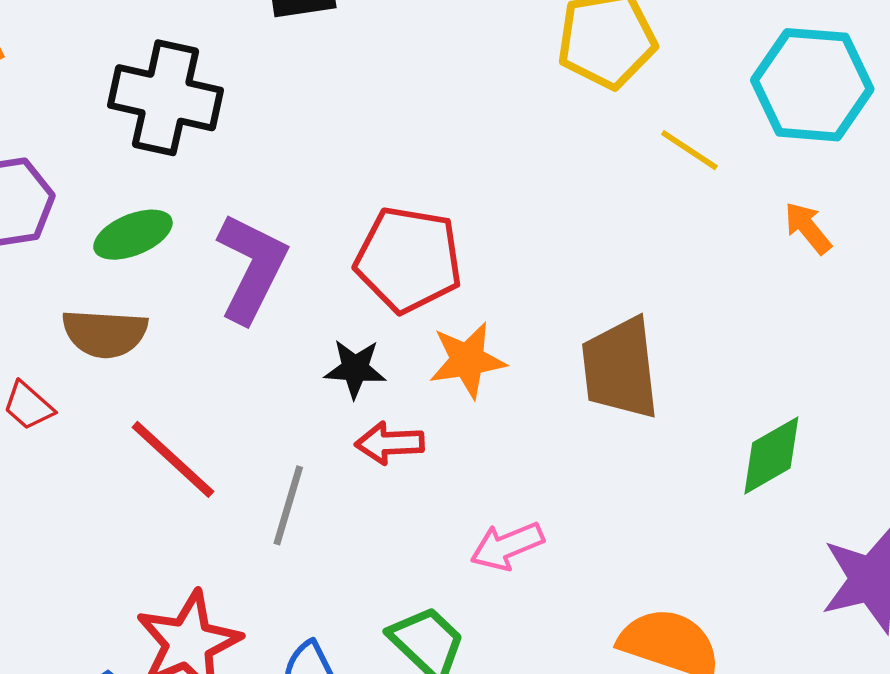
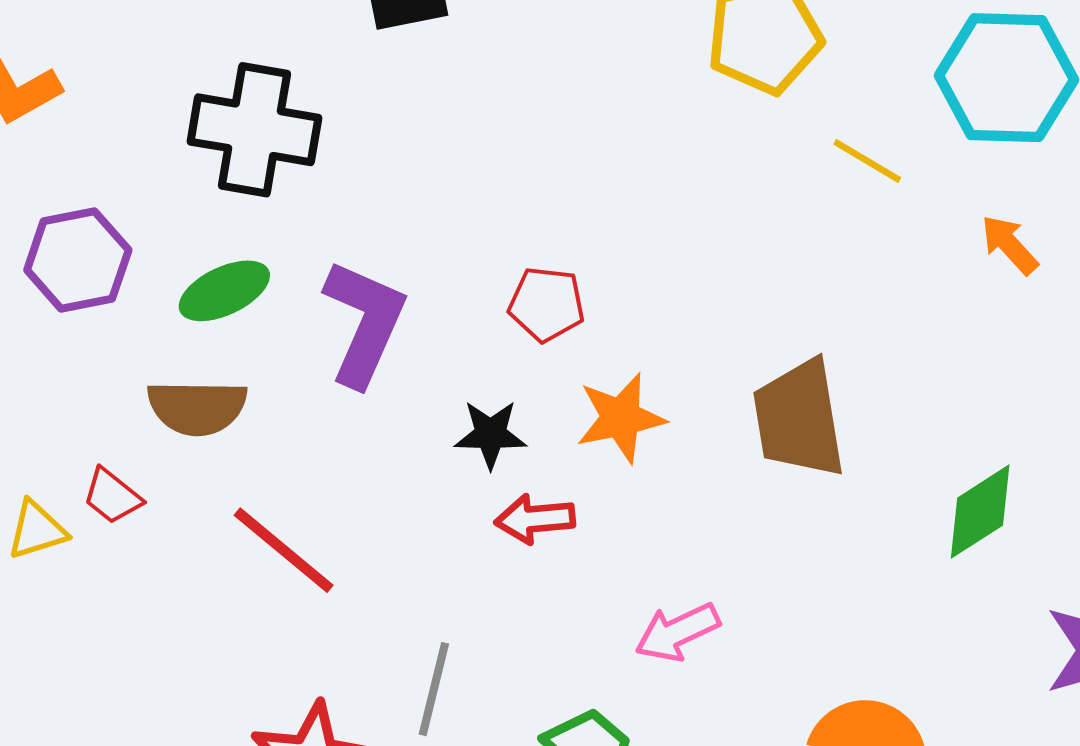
red pentagon: (409, 260) -> (547, 304), size x0.6
gray line: (288, 505) -> (434, 689), moved

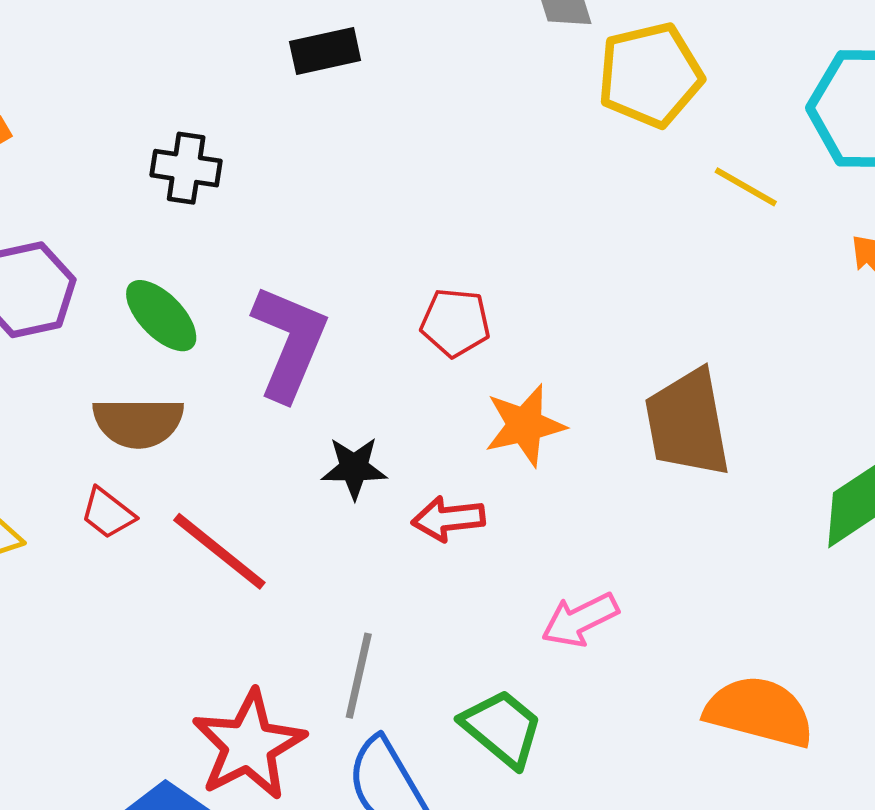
black cross: (254, 130) -> (186, 168), size x0.6
green ellipse: (224, 291) -> (161, 316), turned 72
black star: (490, 434) -> (354, 468), moved
red trapezoid: (112, 496) -> (108, 513), moved

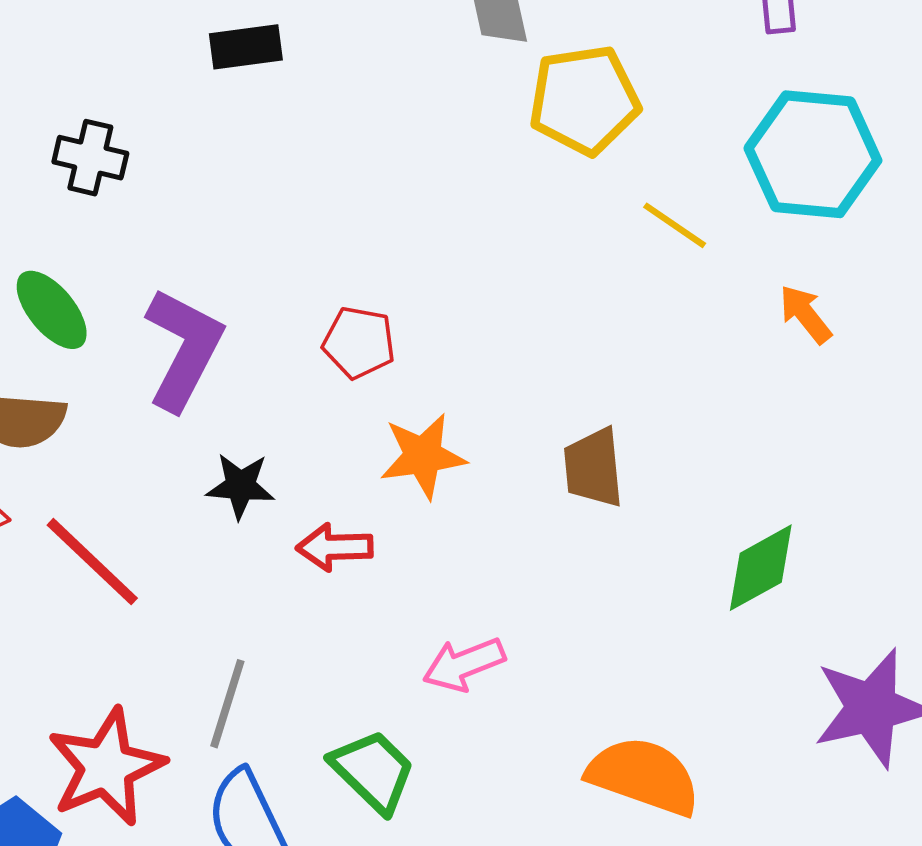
brown trapezoid: (688, 423) -> (593, 468), size x0.7

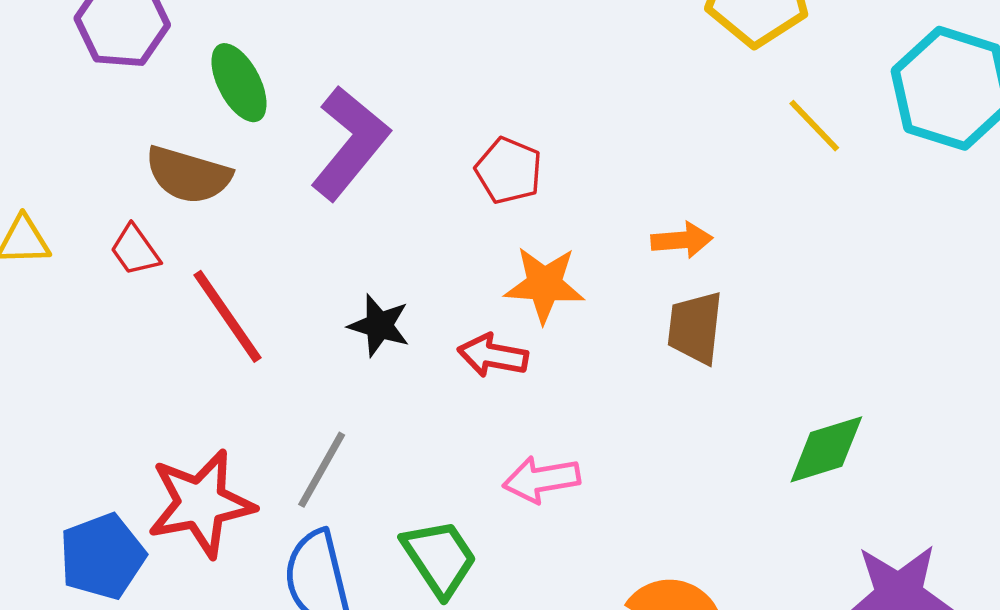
orange arrow: (805, 314) -> (682, 240), moved, turned 112
black star: (240, 486) -> (379, 325), moved
red arrow: (335, 547) -> (493, 355), moved

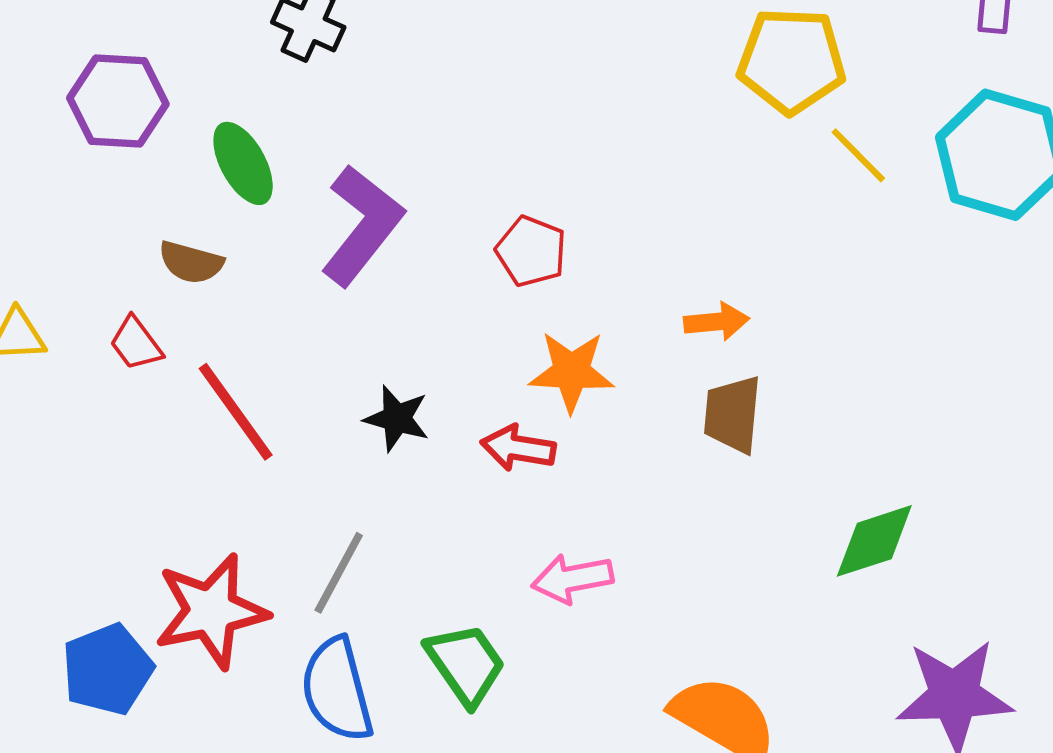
yellow line: (814, 126) -> (858, 155), moved
brown semicircle: (188, 175) -> (191, 262), size x0.7

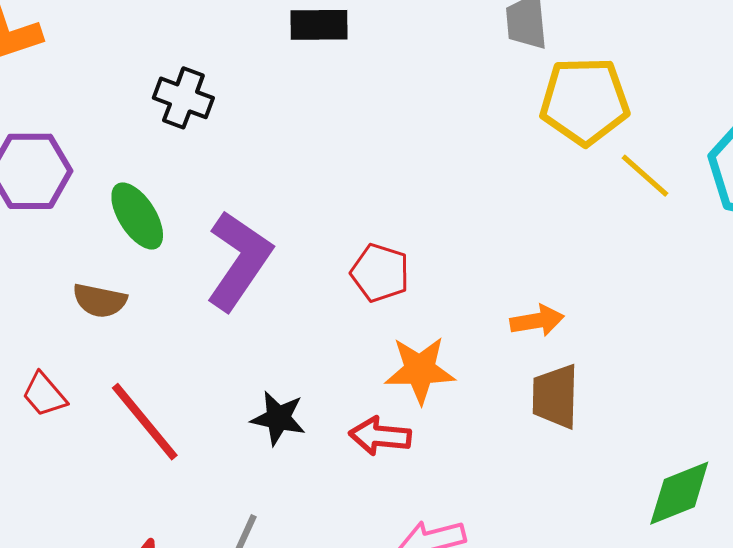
red trapezoid: (136, 343) -> (44, 395), moved

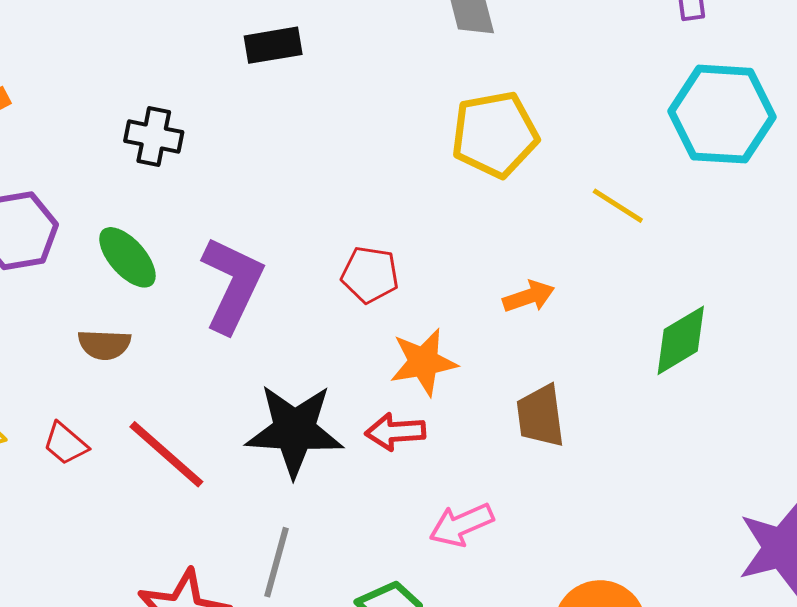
yellow pentagon: (585, 101) -> (495, 134), moved
yellow line: (645, 176) -> (618, 206), moved
brown trapezoid: (555, 396) -> (540, 416), moved
black star: (278, 418) -> (294, 430), size x1.8
green diamond: (679, 493) -> (681, 340), moved

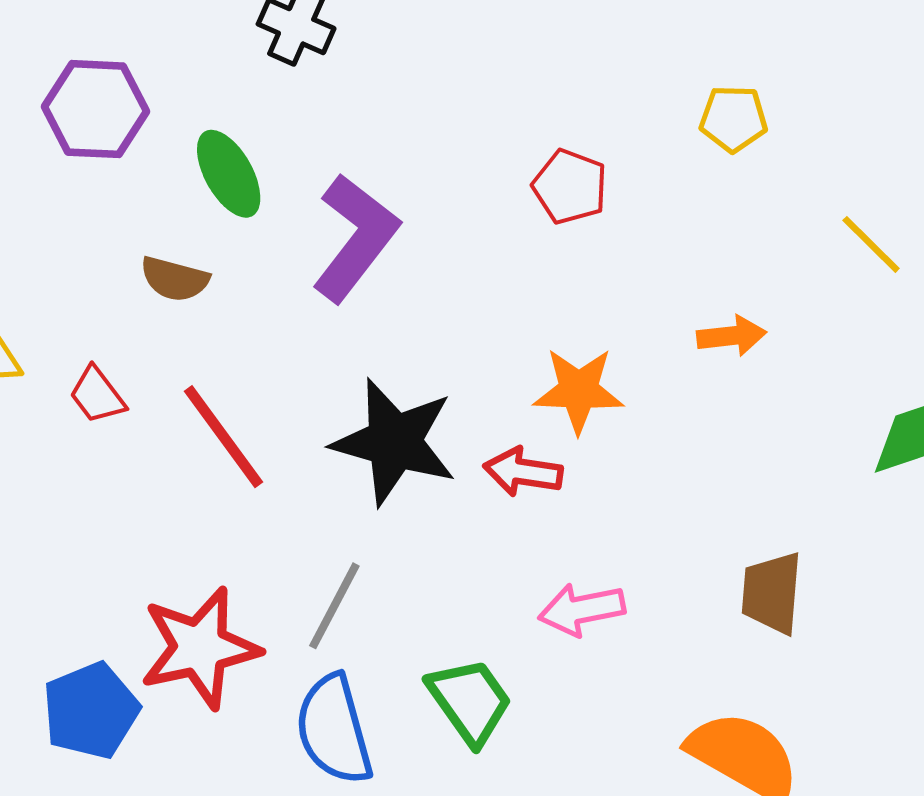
yellow pentagon: (495, 134) -> (733, 119), size x0.6
red pentagon: (370, 275) -> (570, 187), moved
brown trapezoid: (540, 416) -> (772, 593), moved

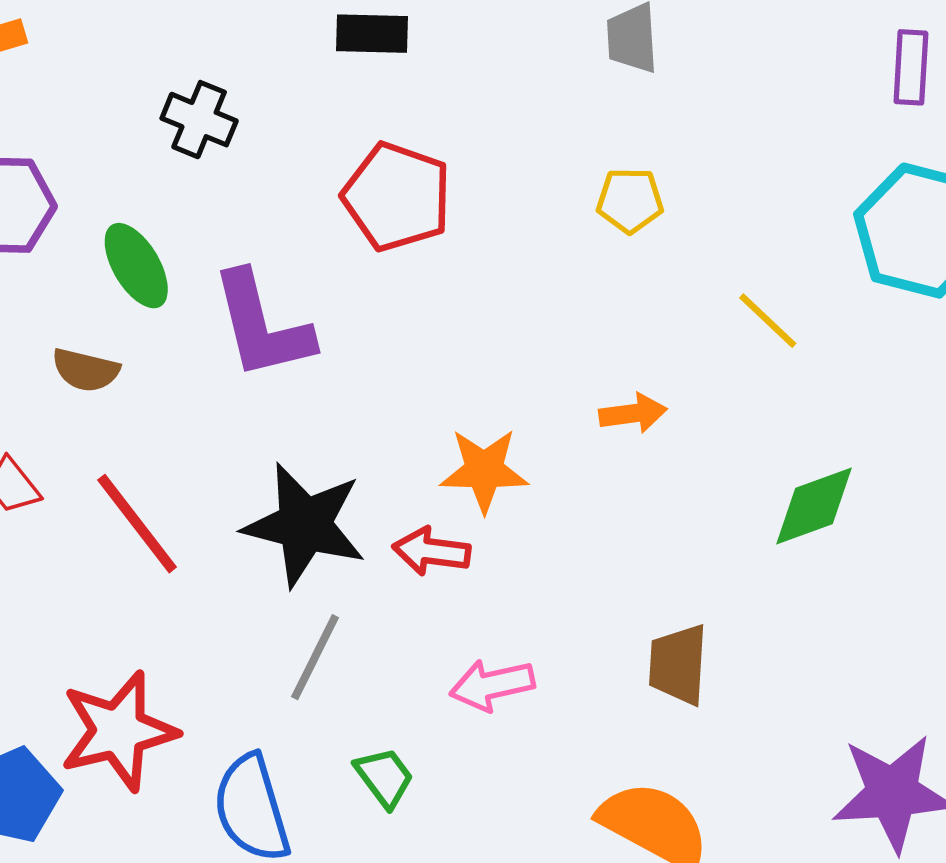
red pentagon: (570, 187) -> (397, 197), moved, size x1.5
purple L-shape: (355, 238) -> (262, 326), turned 130
gray line: (334, 606) -> (315, 657), moved
green trapezoid: (470, 701) -> (384, 777), size x0.7

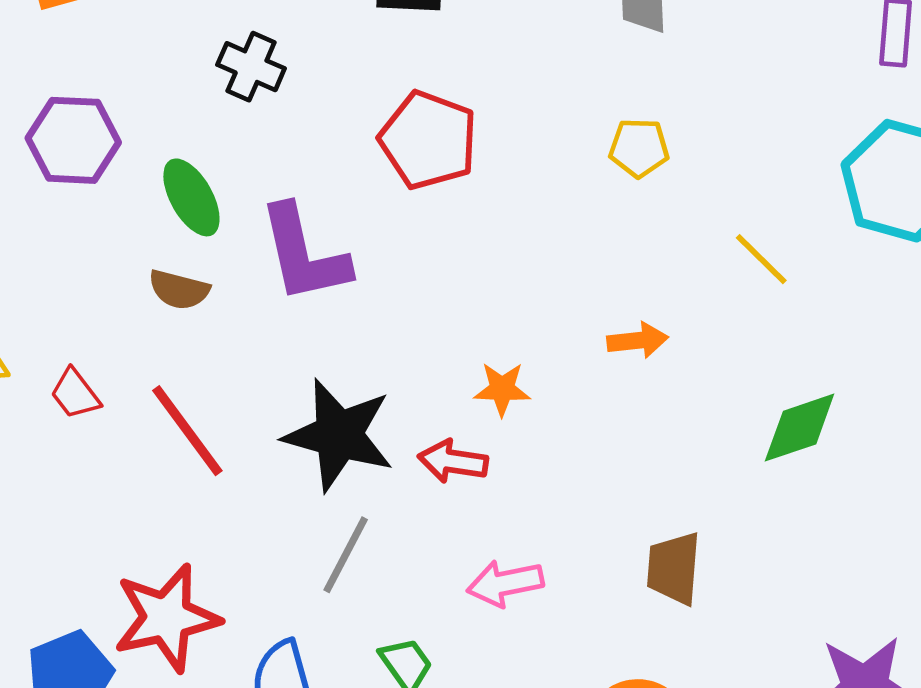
brown semicircle: (86, 370) -> (179, 290), moved
orange star: (484, 470) -> (502, 389), size x0.7

